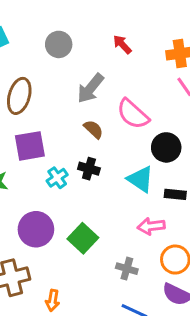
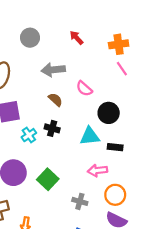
gray arrow: (90, 88) -> (53, 70), turned 45
pink semicircle: (133, 114) -> (84, 89), size x0.7
cyan triangle: (140, 179) -> (90, 136), turned -40

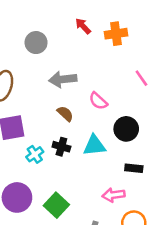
red arrow: (76, 38) -> (83, 26), moved
orange cross: (119, 44) -> (116, 34), moved
cyan triangle: (90, 136) -> (94, 145), moved

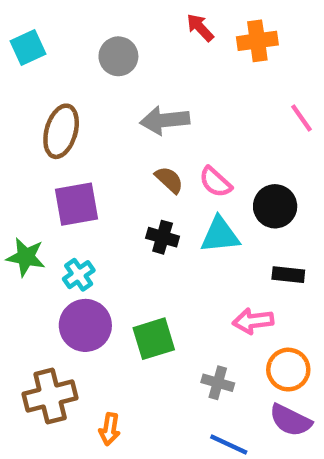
pink semicircle: (98, 101) -> (215, 182), moved
cyan cross: (35, 154) -> (79, 275), moved
green square: (56, 205) -> (154, 339), turned 30

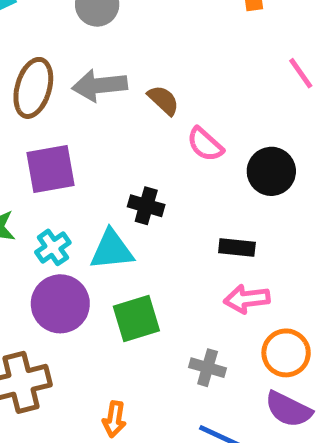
gray arrow: (165, 120) -> (100, 85), moved
brown semicircle: (169, 180) -> (163, 100), moved
cyan triangle: (220, 235) -> (112, 250), moved
black rectangle: (288, 275) -> (237, 247), moved
orange arrow: (110, 429) -> (114, 419), moved

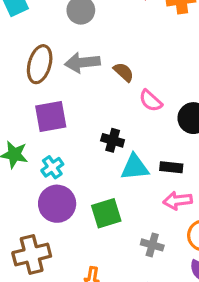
cyan triangle: (112, 250) -> (135, 167), moved

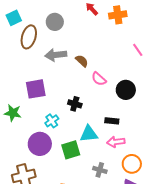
brown ellipse: (40, 64) -> (29, 37), moved
cyan cross: (52, 167) -> (52, 121), moved
cyan triangle: (135, 167) -> (89, 134), moved

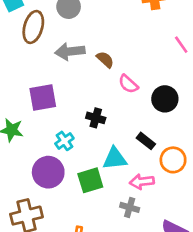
black rectangle: (112, 121) -> (146, 141), turned 32
pink arrow: (116, 142) -> (142, 182), moved
orange circle: (132, 164) -> (173, 160), moved

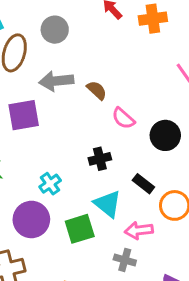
purple square: (43, 98) -> (24, 115), moved
black cross: (96, 118) -> (100, 159), moved, turned -30
cyan triangle: (115, 159) -> (108, 204), turned 45

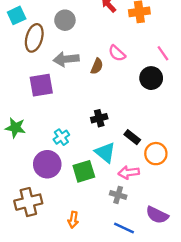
brown semicircle: (97, 90) -> (97, 66), turned 70
pink semicircle: (123, 118) -> (117, 53), moved
black circle: (165, 135) -> (151, 78), moved

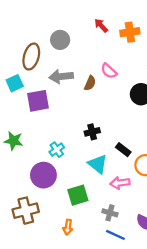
cyan square: (17, 15) -> (15, 83), moved
green square: (84, 171) -> (78, 195), moved
gray cross: (118, 195) -> (110, 213), moved

